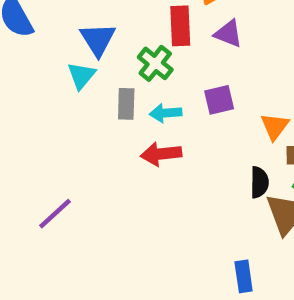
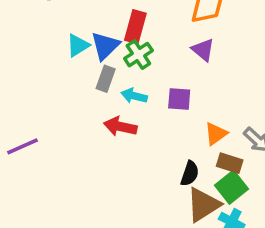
red rectangle: (180, 26) -> (135, 27), moved
blue triangle: (98, 39) -> (105, 46), moved

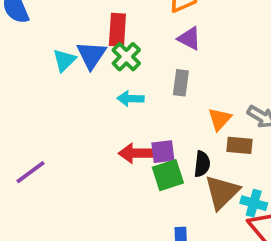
gray rectangle: (106, 79) -> (181, 83), moved
purple square: (179, 99) -> (163, 152), moved
red arrow: (120, 127) -> (136, 153), moved
green square: (231, 187) -> (168, 175), moved, turned 32

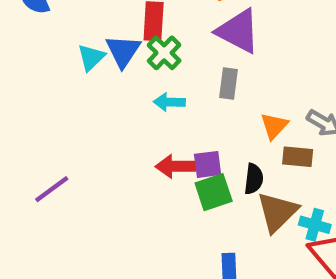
purple triangle: (189, 38) -> (238, 31), size x1.6

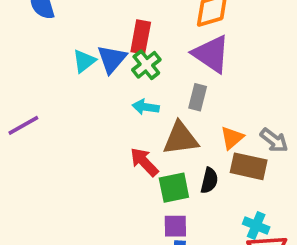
brown rectangle: (298, 157) -> (249, 166), size x1.4
purple square: (208, 164) -> (175, 226), moved
red arrow: (175, 166) -> (144, 162), turned 40
purple line: (52, 189) -> (23, 125), moved
brown triangle: (277, 212) -> (181, 138), moved, turned 30

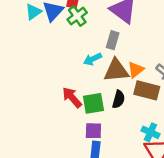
cyan arrow: (146, 107) -> (93, 59), moved, turned -36
brown triangle: (181, 138) -> (116, 70), moved
red arrow: (144, 162) -> (72, 97), moved

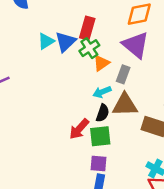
orange triangle: (136, 70) -> (101, 63), moved
red arrow: (72, 97) -> (79, 129), turned -100
black semicircle: (119, 99) -> (103, 113), moved

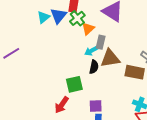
gray rectangle: (123, 74) -> (101, 42), moved
red arrow: (79, 129) -> (62, 105), moved
green square: (100, 136) -> (74, 84), moved

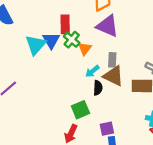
cyan triangle: (43, 17) -> (36, 45), size x1.5
gray rectangle: (101, 42) -> (112, 60), moved
brown triangle: (110, 58) -> (113, 76), turned 45

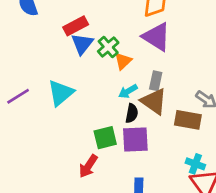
red rectangle: (65, 24) -> (76, 26), moved, turned 54
cyan triangle: (36, 45) -> (61, 93), moved
purple square: (107, 129) -> (135, 139), moved, size x1.5

